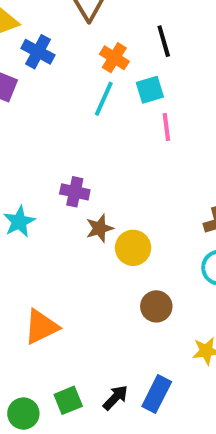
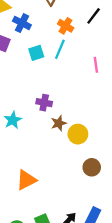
black line: (164, 41) -> (94, 16), turned 54
cyan square: (150, 90) -> (36, 53), moved

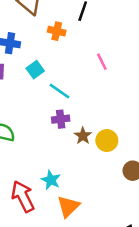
cyan line: (60, 49) -> (60, 91), moved, turned -60
cyan star: (13, 120) -> (51, 180), moved

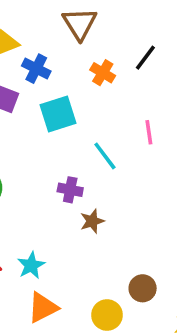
cyan square: (35, 70) -> (58, 114), size x1.5
cyan line: (60, 91) -> (105, 156), moved
yellow circle: (107, 141) -> (107, 315), moved

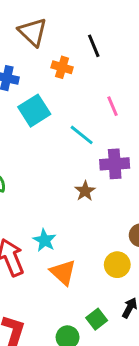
black line: (145, 58) -> (94, 46), turned -45
purple cross: (70, 190) -> (115, 164), moved, size x1.4
orange triangle: (43, 308) -> (63, 272), turned -36

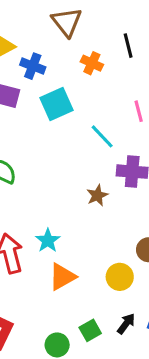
orange triangle: (63, 272) -> (62, 277), turned 40

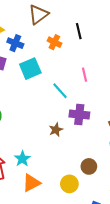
brown triangle: (67, 22) -> (38, 14), turned 30

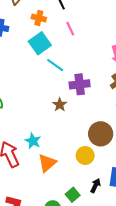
cyan square: (30, 69) -> (40, 43), moved
pink line: (85, 75) -> (70, 29), moved
brown circle: (89, 166) -> (101, 134), size x1.5

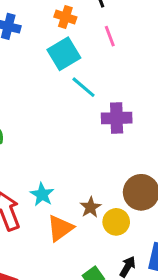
brown star: (60, 105) -> (91, 207), moved

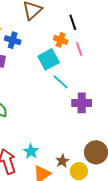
orange cross: (65, 17) -> (61, 40), moved

